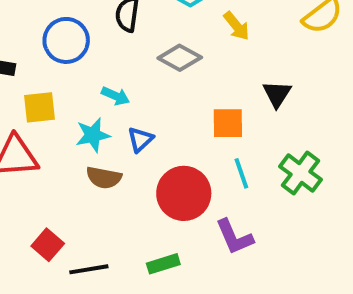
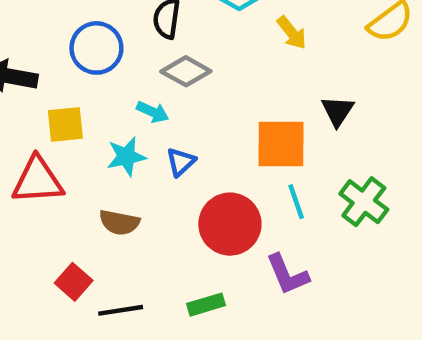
gray diamond: (180, 58) -> (186, 71), moved
orange square: (228, 123) -> (281, 144), size x1.4
brown semicircle: (104, 178) -> (119, 222), moved

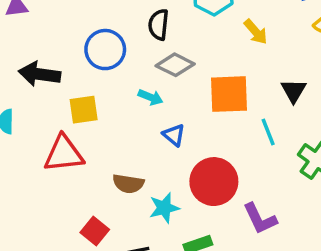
orange square: (281, 144) -> (229, 94), moved
cyan star: (126, 157) -> (164, 208), moved
blue triangle: (181, 162) -> (174, 135), turned -35
cyan line: (296, 202) -> (268, 132), moved

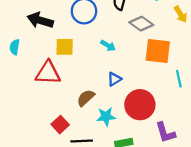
gray diamond: (175, 65) -> (141, 24), moved
blue triangle: (174, 135) -> (114, 79), moved, turned 40
brown semicircle: (128, 184) -> (86, 98), turned 120

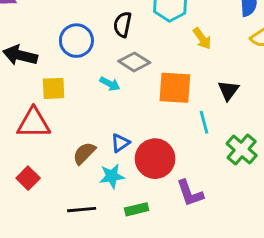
gray diamond: (141, 24) -> (134, 62), moved
blue triangle: (114, 79) -> (120, 143), moved
red square: (60, 125) -> (28, 178), moved

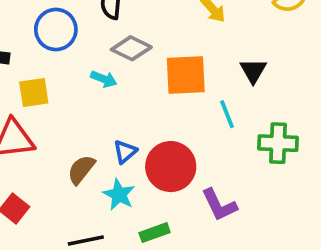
green cross: (242, 150) -> (278, 143), turned -32
cyan star: (112, 176) -> (119, 195), turned -30

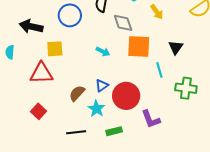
gray diamond: (131, 48) -> (123, 23), moved, turned 40
cyan arrow: (104, 79) -> (103, 51), moved

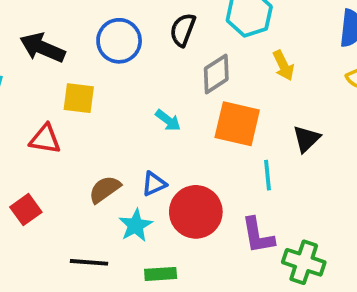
gray diamond: (123, 23) -> (216, 74), turned 65
red triangle: (41, 73) -> (45, 139), size x0.7
green cross: (186, 88) -> (304, 262), moved
purple L-shape: (151, 119) -> (258, 235), moved

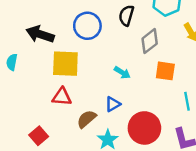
yellow square: (79, 98) -> (65, 64), size x1.4
orange square: (237, 124) -> (165, 71), size x0.7
red triangle: (45, 139) -> (62, 97), moved
blue triangle: (154, 184) -> (113, 104), moved

